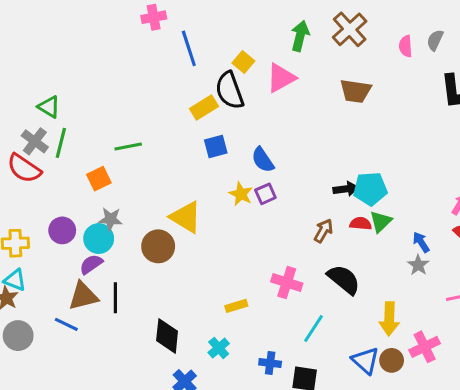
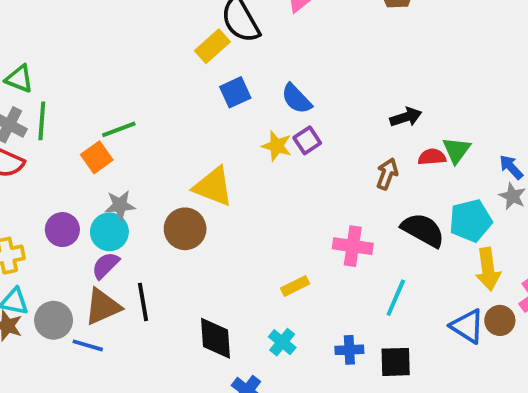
green line: (128, 146) -> (119, 129), moved
cyan pentagon: (370, 189) -> (471, 221), moved
gray circle: (18, 336) -> (54, 320), moved

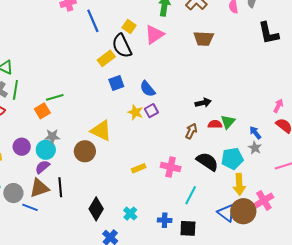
yellow rectangle: (295, 286) -> (139, 168), moved
brown circle: (500, 320) -> (243, 211), size x1.6
black diamond: (215, 338) -> (96, 209), turned 30

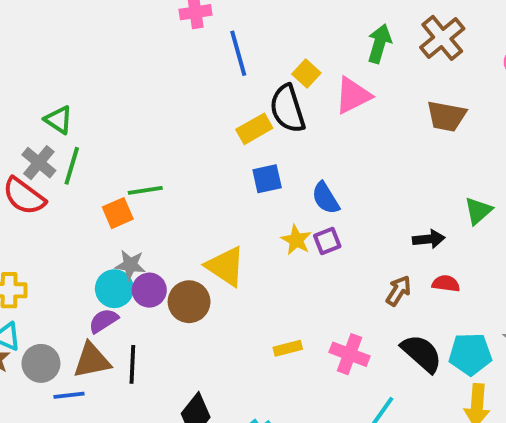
green triangle: (228, 122) -> (478, 211), moved
purple circle: (22, 147) -> (149, 290), moved
blue line: (30, 207) -> (69, 395), turned -35

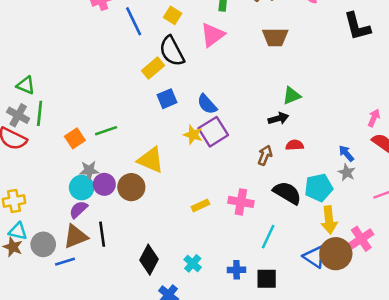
yellow square: (306, 74) -> (173, 15), moved
green line: (145, 190) -> (106, 131), moved
green triangle: (478, 211) -> (292, 96), moved, turned 30
purple square: (327, 241) -> (213, 132), size x1.6

